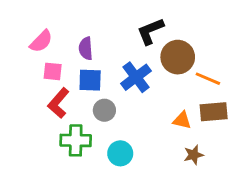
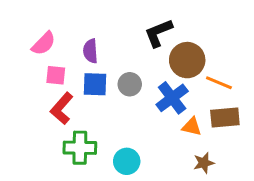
blue cross: (136, 77) -> (172, 98), moved
gray circle: (104, 110) -> (130, 84), moved

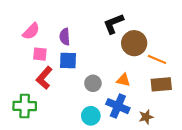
gray circle: (130, 84) -> (93, 83), moved
blue cross: (172, 98) -> (118, 106), moved, turned -30
orange triangle: (192, 127) -> (123, 80), moved
green cross: (80, 148) -> (25, 106), moved

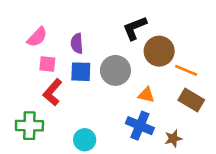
gray circle: (93, 83) -> (115, 70), moved, size x1.5
brown rectangle: (161, 84) -> (191, 100), turned 36
cyan circle: (91, 116) -> (85, 140), moved

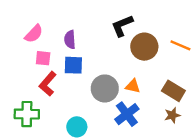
gray circle: (115, 70) -> (105, 88), moved
orange line: (186, 70) -> (180, 45), moved
blue cross: (140, 126) -> (127, 114), turned 30
brown star: (173, 138) -> (172, 115), moved

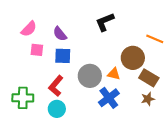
purple semicircle: (70, 40) -> (60, 34), turned -35
brown circle: (144, 47) -> (133, 58), moved
red L-shape: (48, 84) -> (56, 86), moved
cyan circle: (77, 127) -> (57, 109), moved

